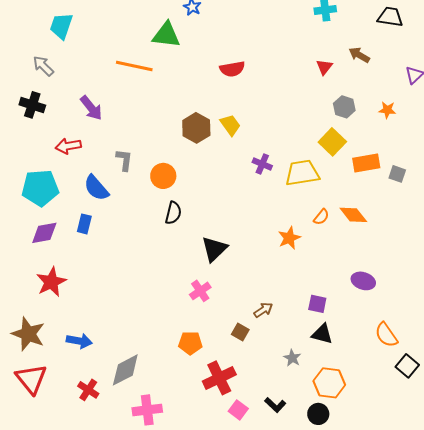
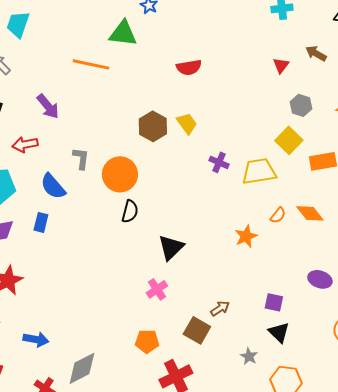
orange circle: (163, 176) -> (120, 174), size x1.4
brown square: (240, 332) -> (197, 330), size x1.5
black triangle: (322, 334) -> (279, 332), turned 30

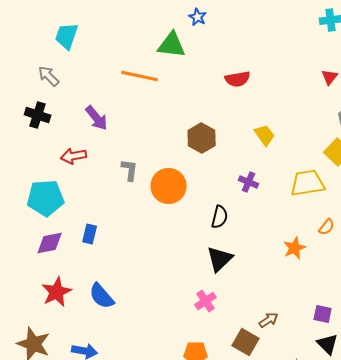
yellow trapezoid: (187, 123) -> (265, 135), moved
purple cross: (219, 162) -> (249, 182), moved
blue semicircle: (53, 186) -> (102, 296), moved
black semicircle: (130, 211) -> (220, 217), moved

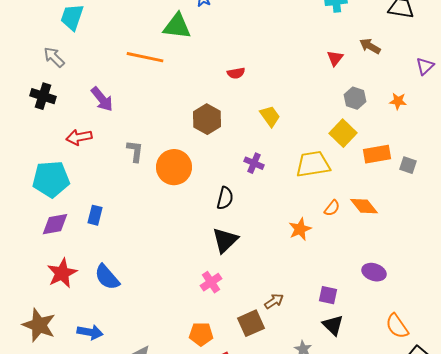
red semicircle: (238, 79) -> (236, 73), moved, size x0.7
brown square: (246, 342) -> (251, 323), turned 36

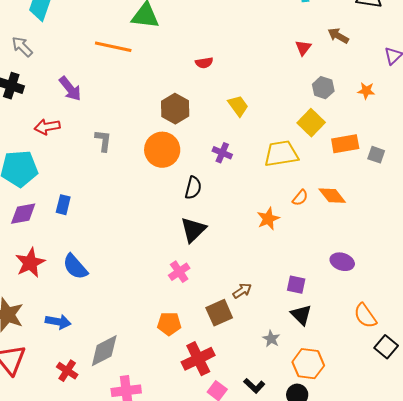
orange circle: (174, 167) -> (162, 150), moved

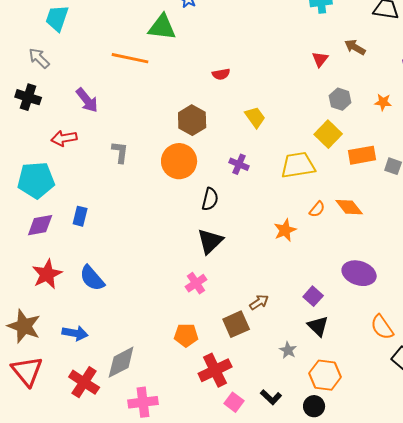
purple ellipse: (342, 262) -> (359, 273), size x1.4
purple square: (296, 285) -> (313, 296), turned 30
red cross: (67, 371) -> (84, 382), size x1.4

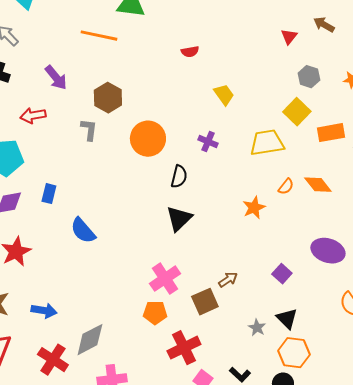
brown hexagon: (192, 120) -> (108, 98), moved
blue semicircle: (92, 278) -> (83, 231), moved
pink cross: (196, 283) -> (165, 279), moved, size x1.4
black triangle: (318, 326) -> (287, 319), moved

